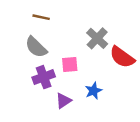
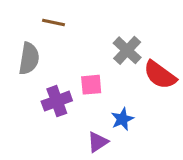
gray semicircle: (36, 47) -> (29, 58), moved, turned -125
purple triangle: (64, 101) -> (98, 142), moved

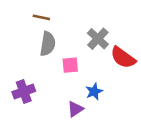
gray semicircle: (29, 58) -> (48, 44), moved
purple cross: (57, 101) -> (24, 91), moved

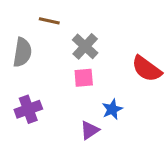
gray cross: (98, 39) -> (85, 46), moved
gray semicircle: (48, 44) -> (22, 52), moved

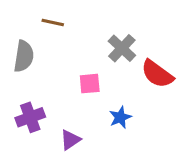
gray cross: (85, 46) -> (122, 48), moved
purple triangle: (90, 130) -> (70, 140), moved

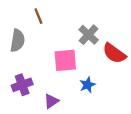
brown line: (53, 23) -> (38, 16), turned 56
pink square: (90, 84) -> (65, 60), size x1.5

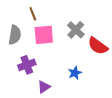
pink square: (65, 60) -> (44, 35), moved
purple cross: (22, 85) -> (27, 65), moved

